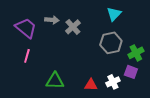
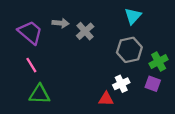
pink line: (27, 56) -> (31, 65), turned -48
green triangle: (55, 81) -> (40, 94), moved
white cross: (113, 82) -> (121, 84), moved

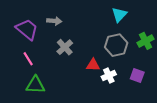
gray cross: (85, 31) -> (65, 47), moved
green cross: (159, 62) -> (146, 41), moved
red triangle: (106, 99) -> (93, 65), moved

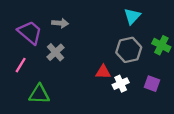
green cross: (146, 41) -> (161, 45), turned -35
gray cross: (65, 47) -> (55, 52), moved
pink line: (28, 59) -> (21, 65), moved, turned 64

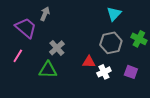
gray arrow: (60, 23) -> (45, 14), moved, turned -72
gray cross: (55, 52) -> (57, 48), moved
green triangle: (39, 94) -> (48, 70), moved

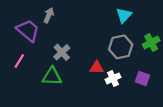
green cross: (139, 39) -> (151, 42), turned 35

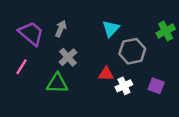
gray arrow: (49, 15) -> (61, 29), moved
cyan triangle: (124, 15) -> (111, 29), moved
green cross: (151, 42) -> (166, 31), moved

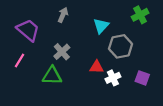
gray arrow: (61, 29) -> (63, 15), moved
green cross: (166, 31) -> (140, 15), moved

